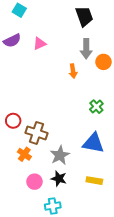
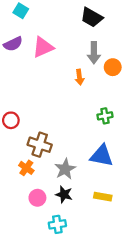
black trapezoid: (84, 16) -> (92, 17), turned 140
pink triangle: (40, 44) -> (43, 47), size x1.5
green cross: (96, 107) -> (105, 116), turned 32
red circle: (13, 121) -> (11, 120), moved

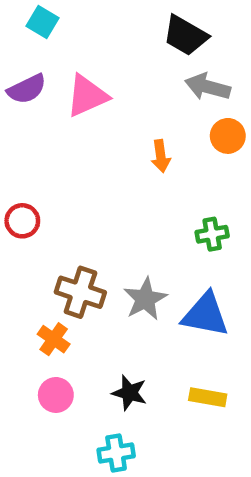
gray arrow: (94, 53) -> (208, 87), moved, turned 105
red circle: (11, 120) -> (22, 221), moved
gray star: (65, 169) -> (145, 299), moved
pink circle: (37, 198) -> (56, 395), moved

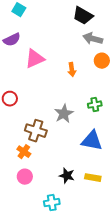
pink triangle: (87, 96) -> (35, 59), moved
gray star: (145, 299) -> (64, 114), moved
black star: (130, 393) -> (67, 176), moved

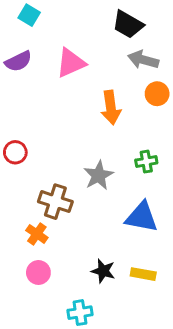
pink triangle: (35, 59) -> (71, 63), moved
orange arrow: (72, 70) -> (111, 108), size x1.5

